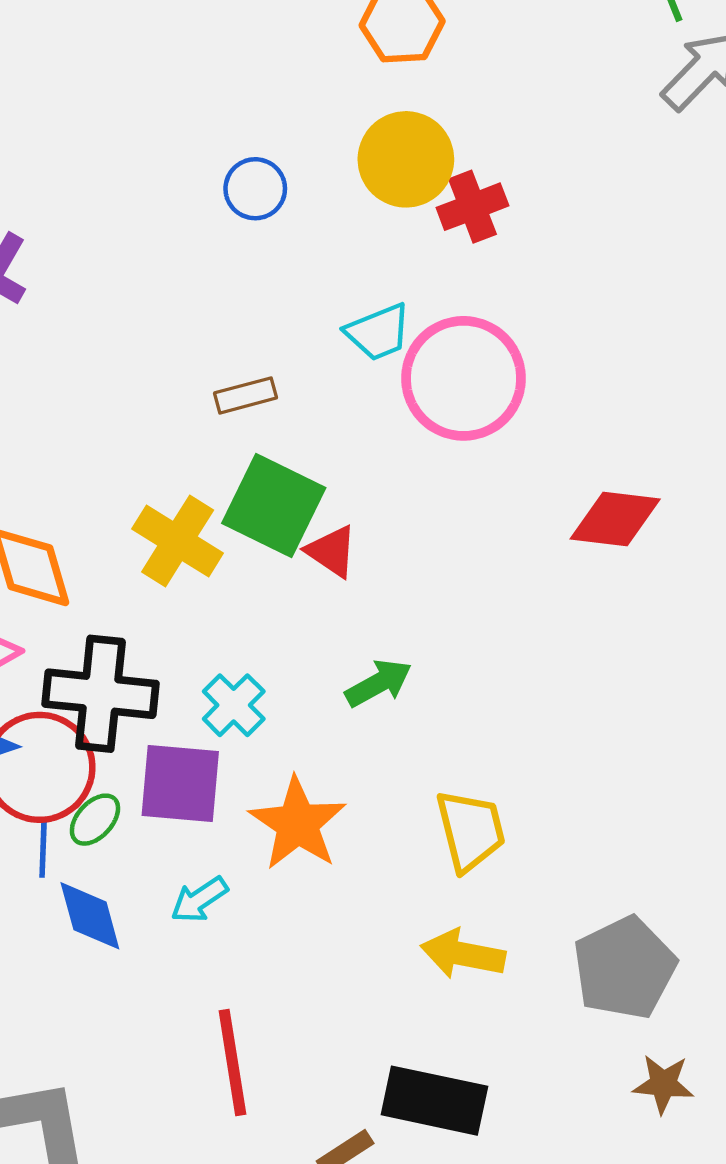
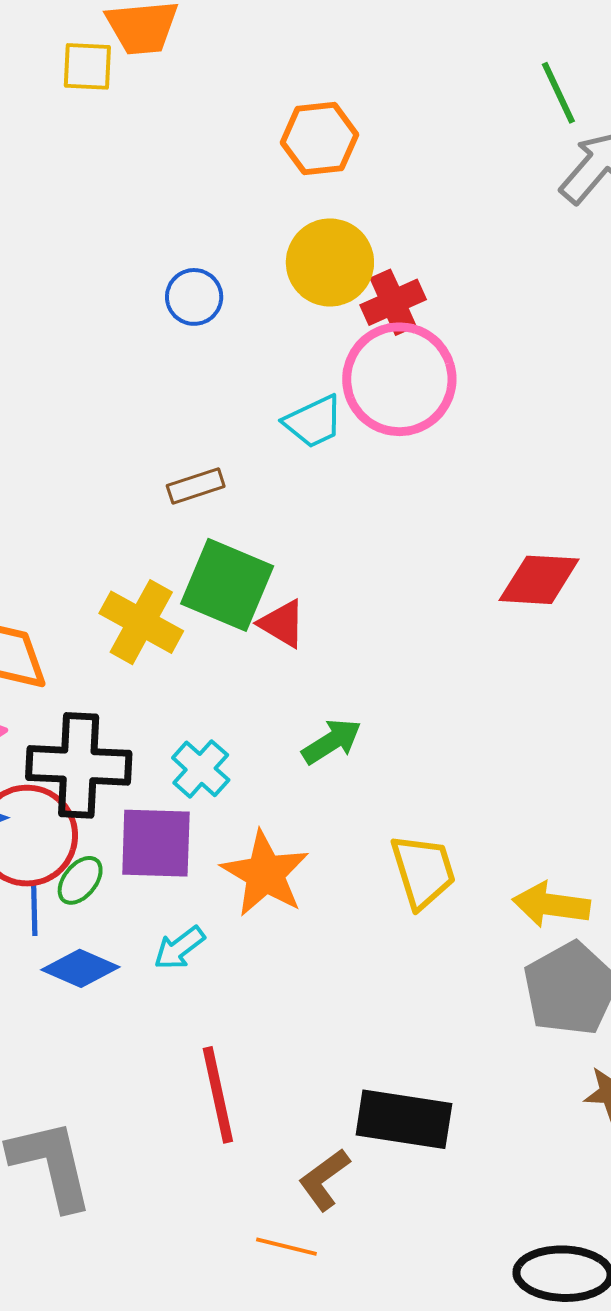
pink circle: (463, 378) -> (399, 379), moved
blue diamond: (90, 916) -> (80, 968), turned -48
yellow arrow: (463, 954) -> (551, 905), moved

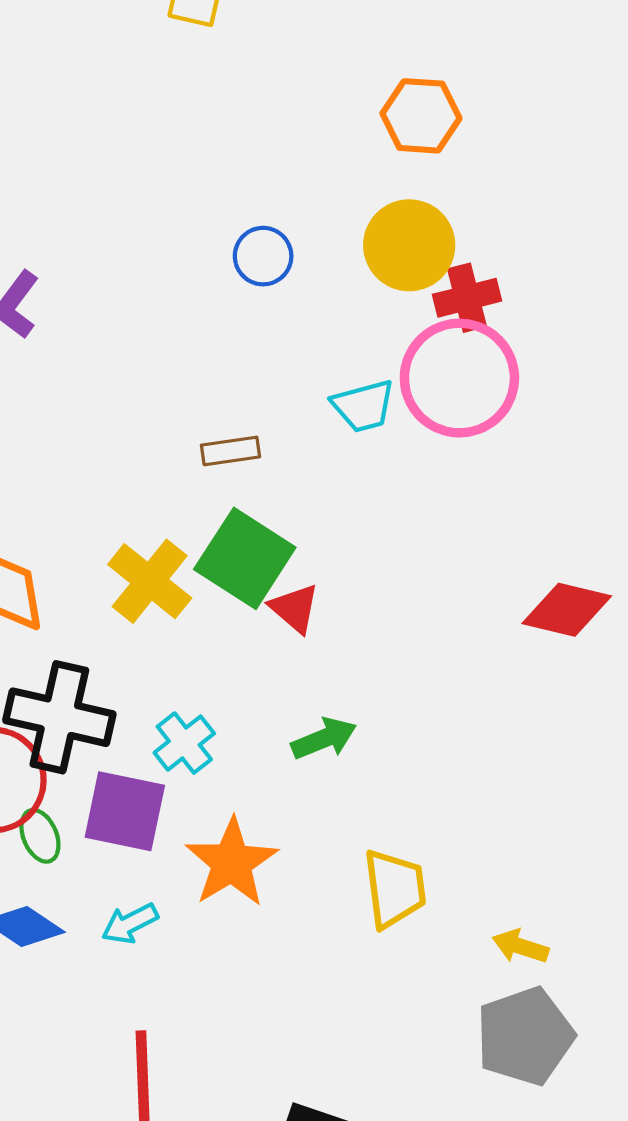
green ellipse: (80, 880) -> (40, 836), turned -72
yellow arrow: (551, 905) -> (520, 946), size x0.7

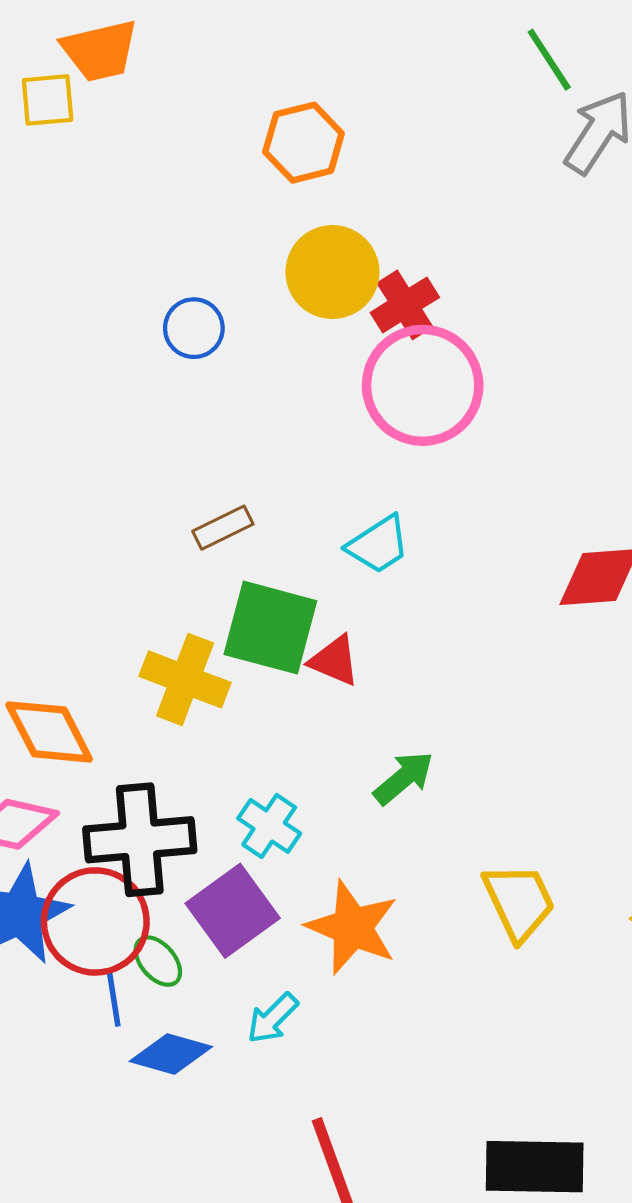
cyan trapezoid: (363, 406) -> (378, 545), moved
purple square: (125, 811) -> (233, 911), turned -30

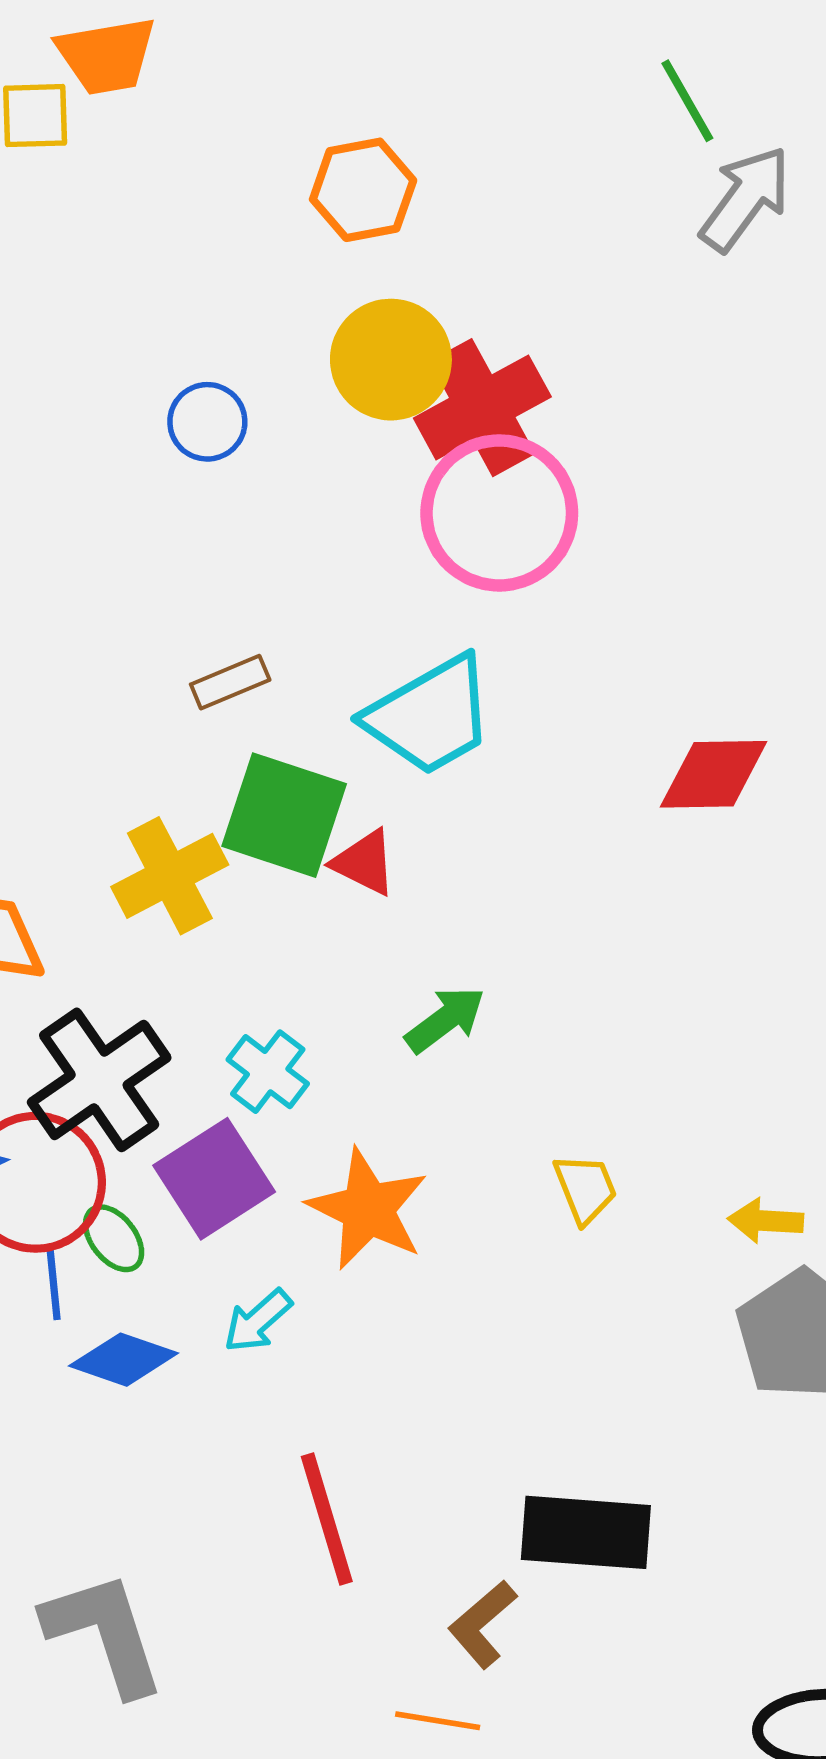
red cross: (405, 305) -> (482, 408), size x1.5
cyan trapezoid: (378, 545) -> (430, 716), size x1.6
yellow cross: (185, 679) -> (170, 876), turned 38
black cross: (140, 840) -> (99, 1080), turned -33
yellow trapezoid: (519, 902) -> (585, 1188), size x0.7

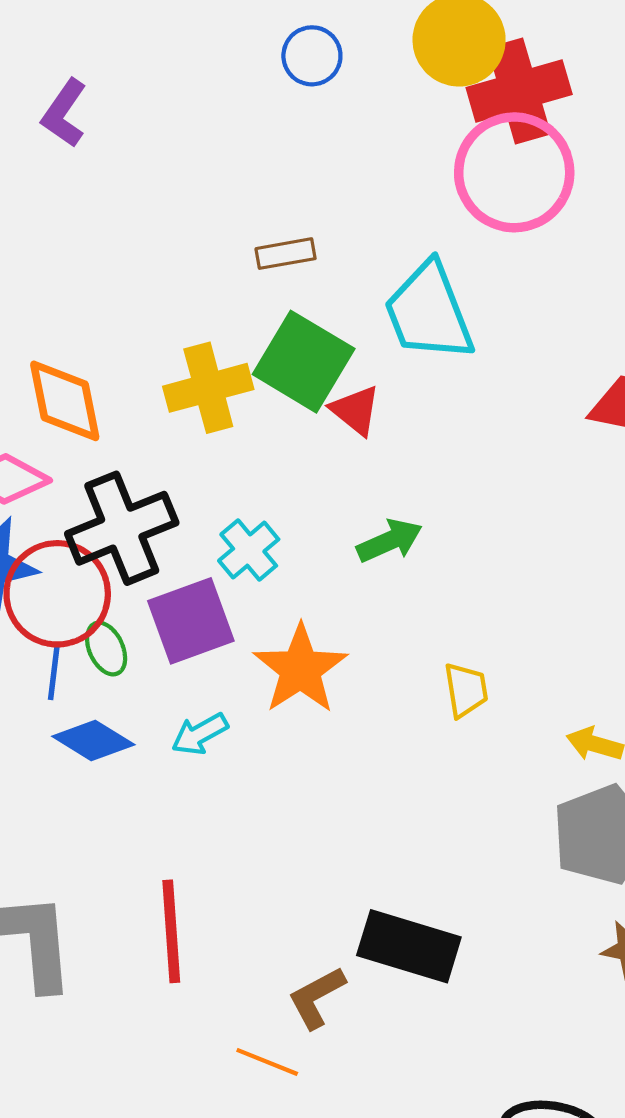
cyan trapezoid: (430, 716) -> (429, 312), turned 86
red line: (327, 1519) -> (171, 931), moved

